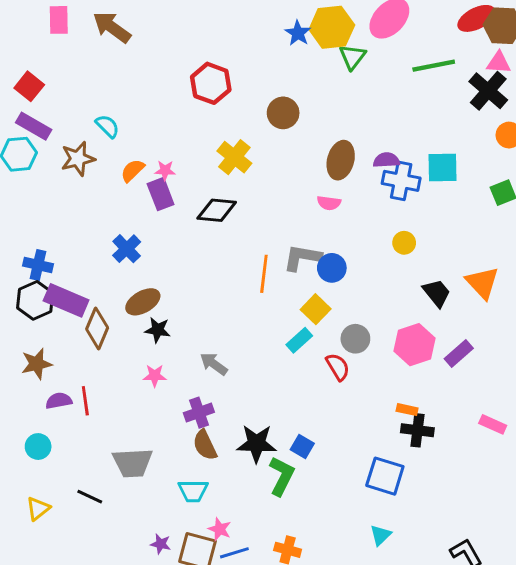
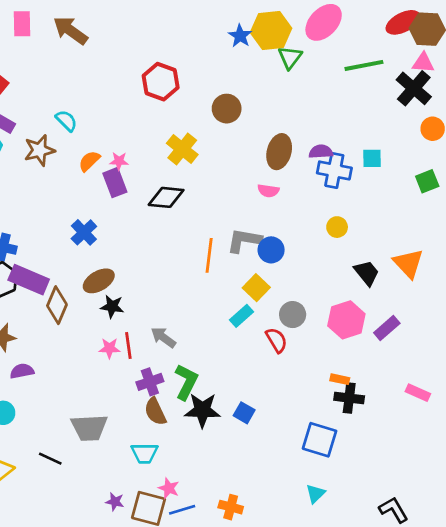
cyan square: (443, 168) -> (372, 158), size x0.7
red line: (85, 401) -> (128, 346), moved
green L-shape: (282, 476) -> (186, 382), moved

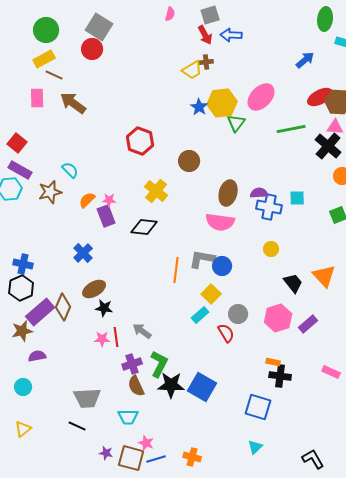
pink semicircle: (268, 191) -> (220, 222), size x1.8
purple rectangle: (29, 280) -> (40, 312), moved, turned -64
blue square: (244, 413) -> (202, 387), size x1.8
black line: (50, 459) -> (77, 426), moved

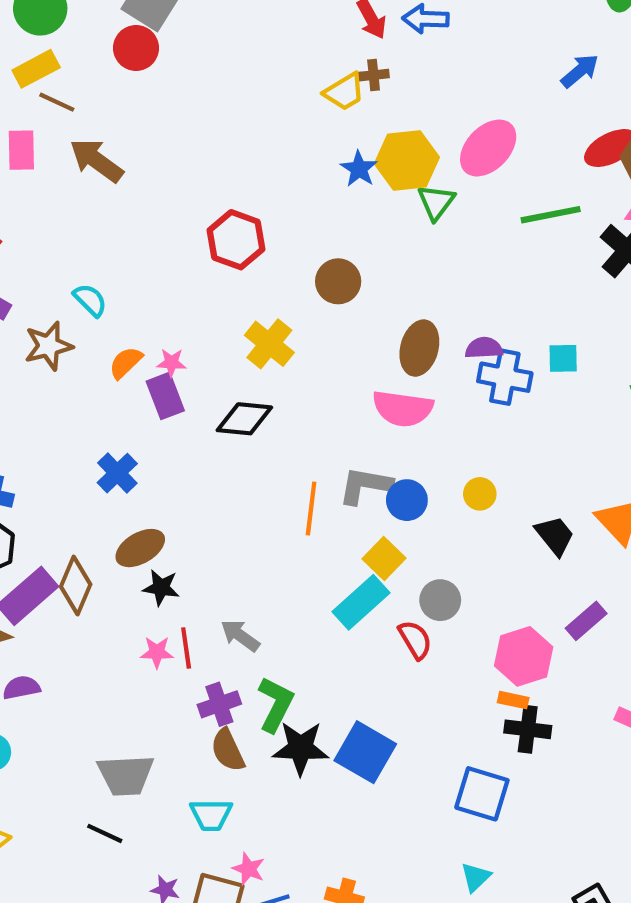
yellow circle: (271, 249) -> (480, 494), moved
cyan rectangle: (200, 315) -> (361, 602), size x1.5
pink hexagon: (278, 318) -> (524, 656), moved

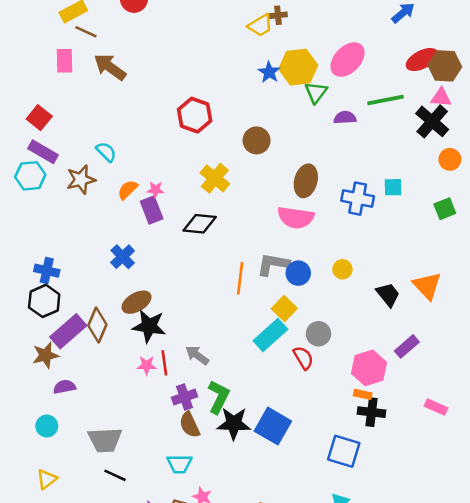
purple semicircle: (484, 348) -> (345, 118), moved
black star: (161, 588) -> (149, 326), size x1.5
gray trapezoid: (126, 775) -> (105, 440), moved

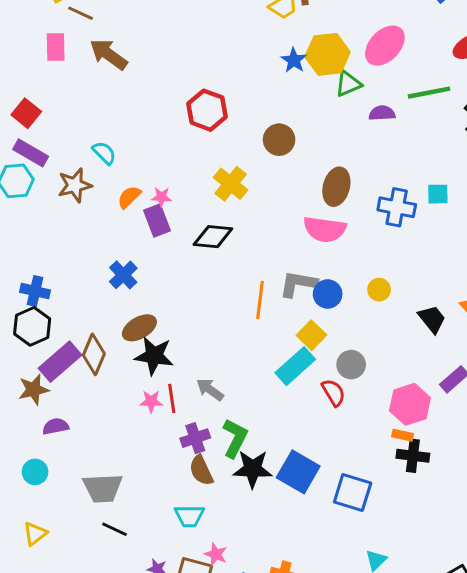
green triangle: (316, 92) -> (348, 84), turned 30
blue square: (344, 451) -> (353, 492), moved

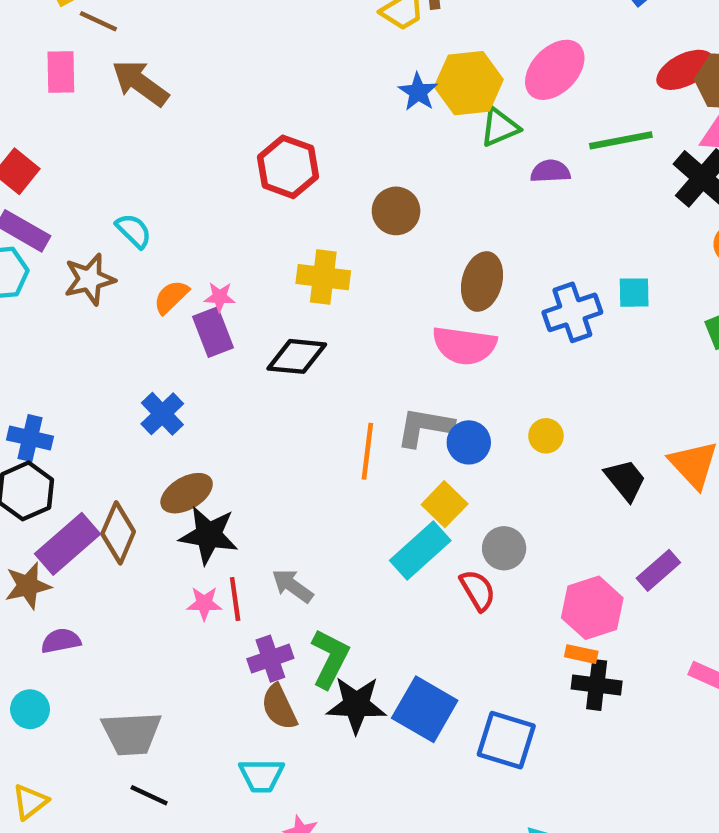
yellow cross: (231, 184) -> (323, 277), turned -32
blue cross: (397, 207) -> (572, 312), turned -30

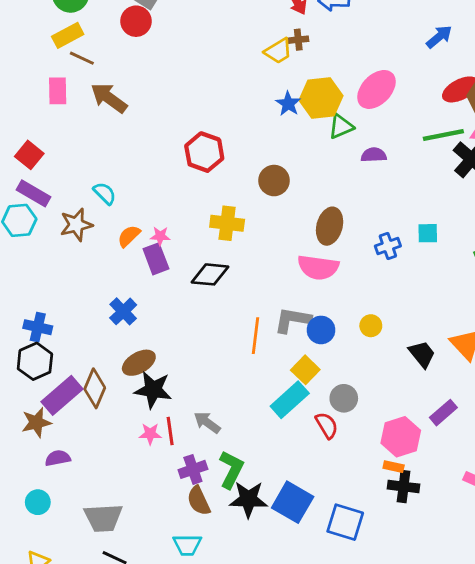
green line: (621, 140) -> (443, 135), moved
blue cross: (572, 312) -> (388, 246), size x0.7

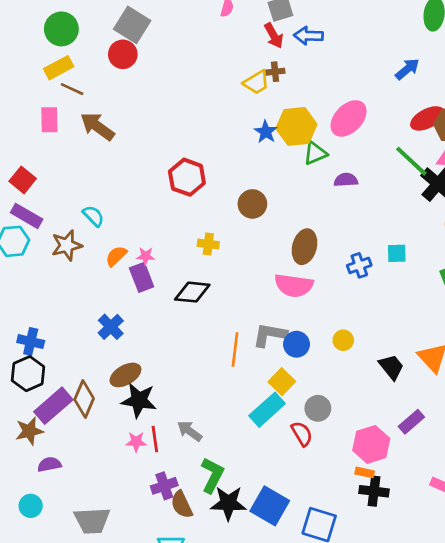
green line: (443, 135) -> (411, 161), turned 54
yellow cross: (227, 223) -> (208, 244), size x0.7
purple cross: (193, 469) -> (164, 486), moved

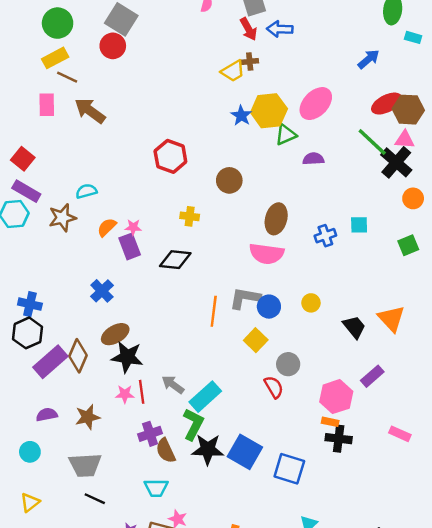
cyan semicircle: (93, 216) -> (86, 191), turned -60
cyan rectangle: (267, 410) -> (205, 397), moved
brown star: (29, 431) -> (88, 417), moved

